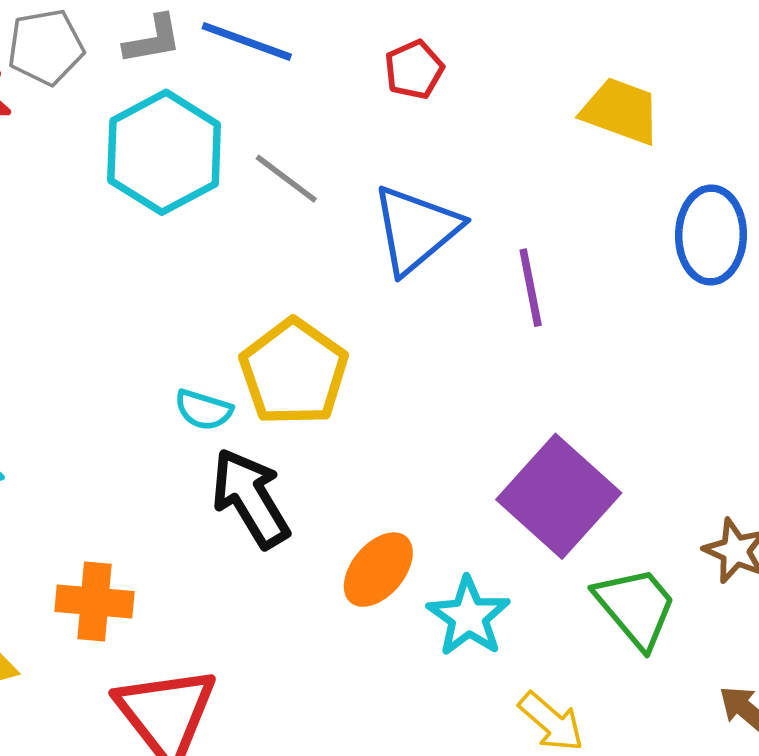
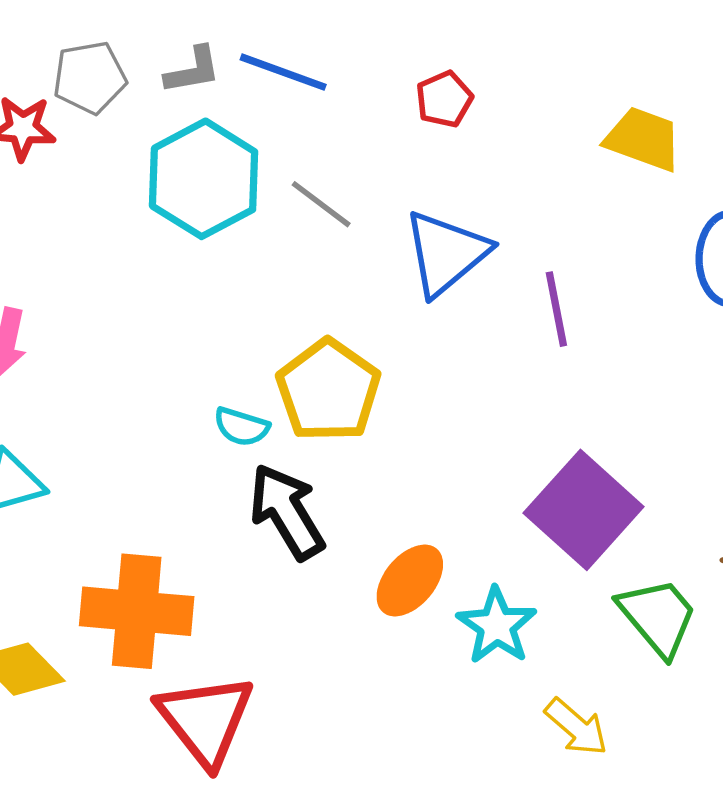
orange cross: (95, 602) -> (137, 611), size x1.5

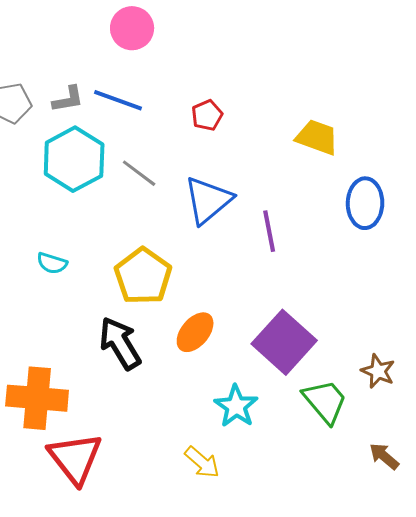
cyan semicircle: (242, 427) -> (52, 263), moved
orange ellipse: (410, 580) -> (195, 332), moved
yellow arrow: (576, 727) -> (202, 462), moved

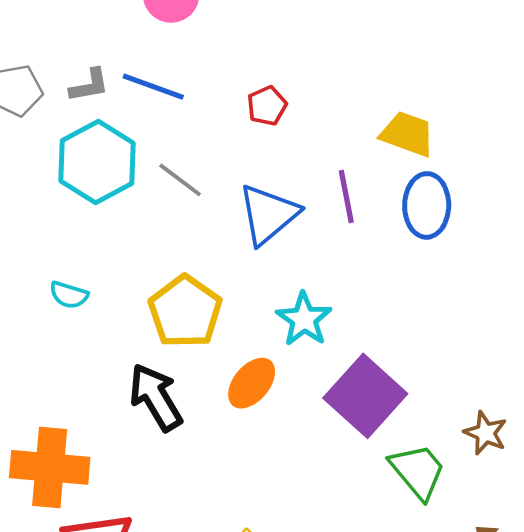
blue ellipse: (365, 203) -> (427, 205), moved
purple line: (269, 231) -> (346, 197), moved
cyan star: (236, 406) -> (304, 319), moved

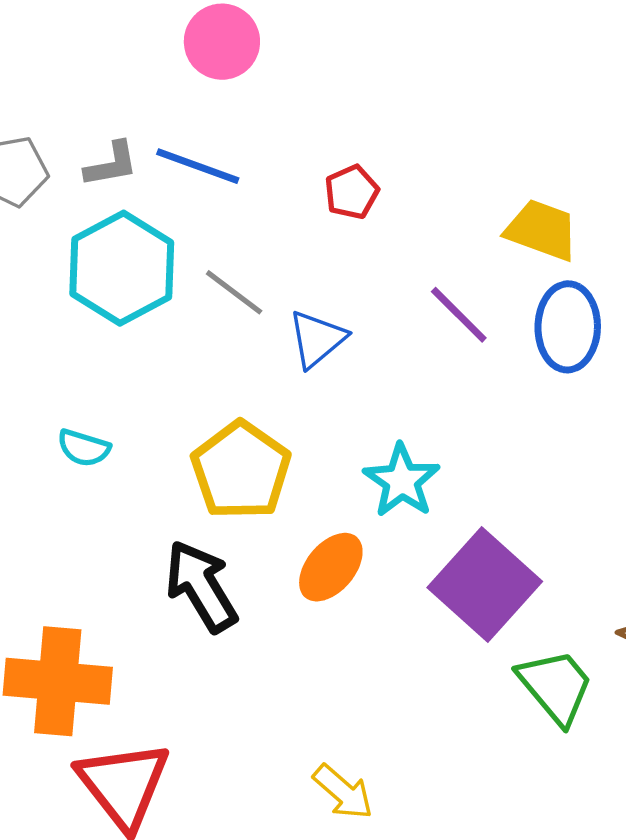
purple line: (346, 197) -> (459, 315), turned -34
blue triangle: (268, 214) -> (317, 339), moved, size x0.7

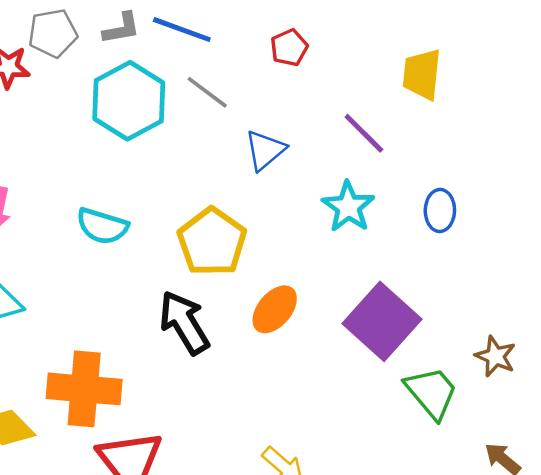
yellow trapezoid: (542, 230) -> (422, 74), turned -104
gray line: (234, 292) -> (207, 92), moved
blue ellipse: (568, 327) -> (440, 210), moved, size x0.7
cyan semicircle: (84, 448) -> (102, 226), size x1.4
cyan star: (402, 481) -> (348, 207), moved

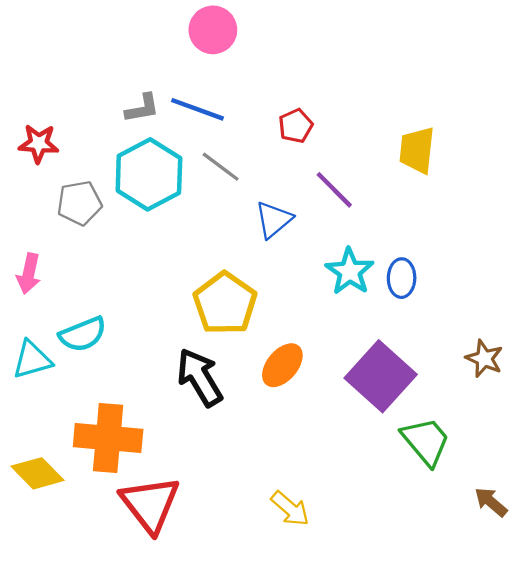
gray pentagon: (53, 33) -> (79, 203), moved
purple line: (364, 133) -> (334, 190), moved
blue ellipse: (440, 210) -> (402, 278), moved
cyan semicircle: (102, 226) -> (83, 334), moved, turned -39
brown star: (495, 356) -> (484, 359), moved

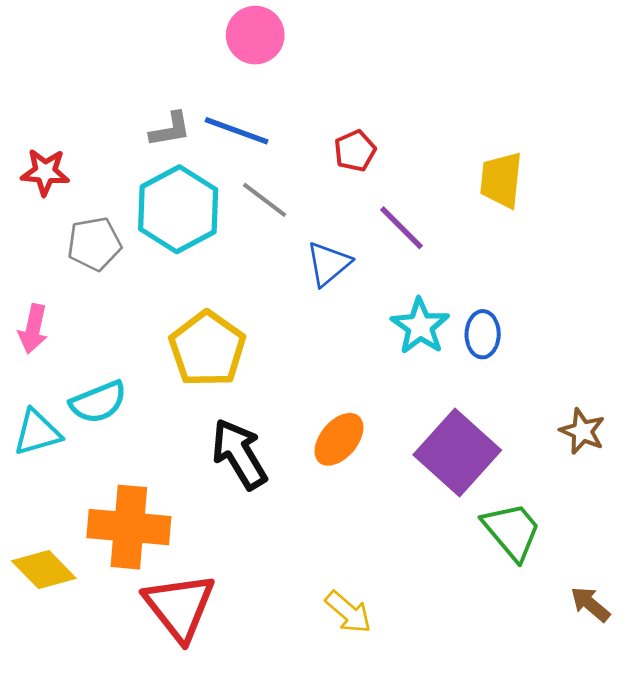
yellow pentagon: (225, 303) -> (207, 349), moved

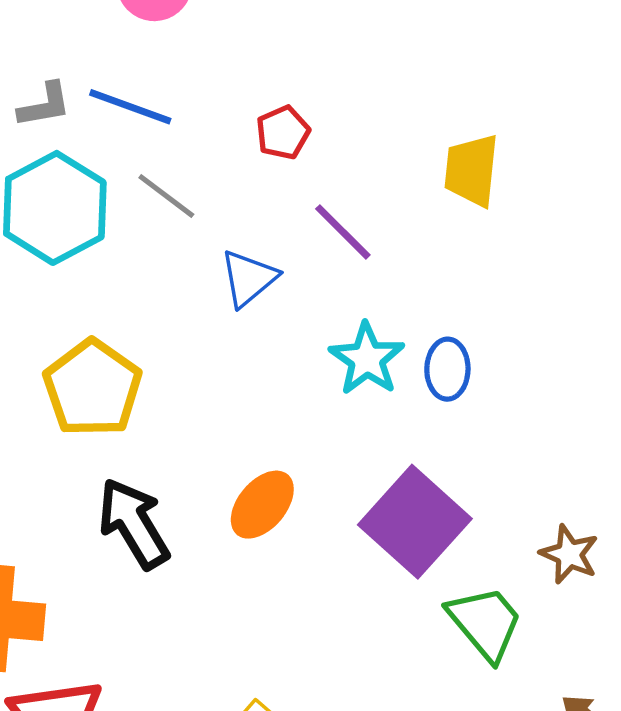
brown star: (582, 431) -> (569, 554), moved

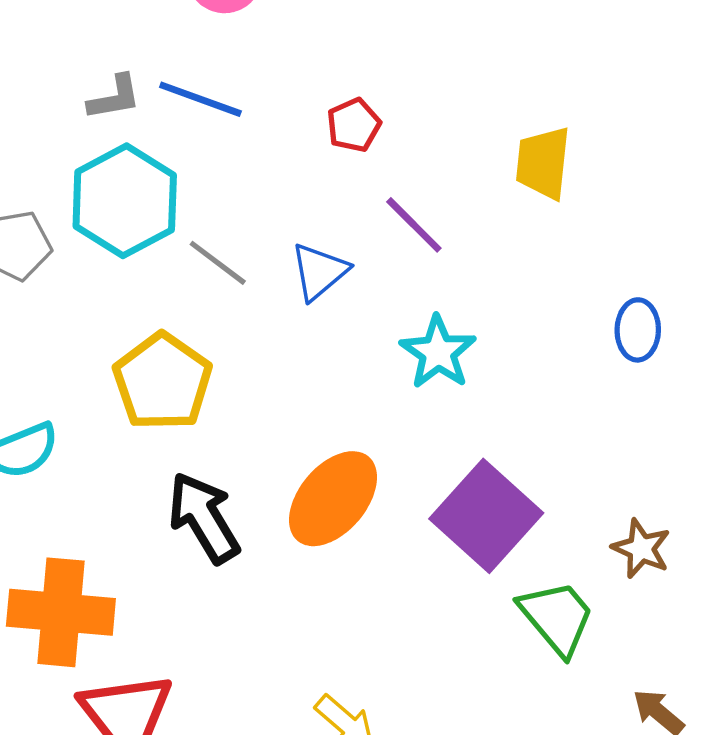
gray line: (166, 196) -> (218, 263), moved
blue ellipse: (447, 369) -> (638, 330), moved
orange ellipse: (262, 505) -> (333, 499), size x1.4

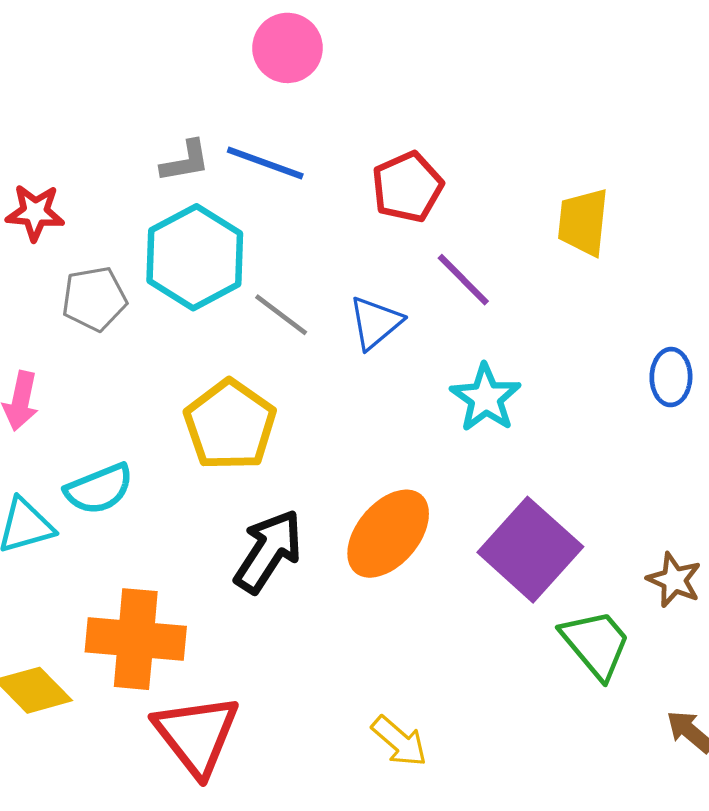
red pentagon: (354, 125) -> (407, 187), size x1.4
black arrow: (204, 518) -> (268, 551), turned 64

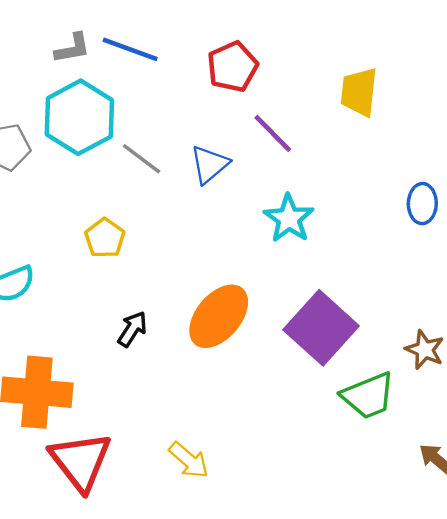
yellow pentagon: (230, 425) -> (105, 238), size x0.6
black arrow: (268, 551) -> (132, 329), size x0.6
green trapezoid: (596, 644) -> (368, 396), turned 108
yellow arrow: (399, 741) -> (189, 460), moved

